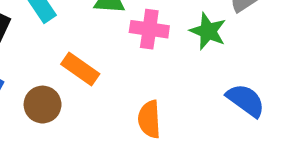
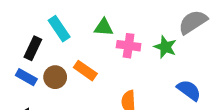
brown circle: (43, 105) -> (55, 77), moved

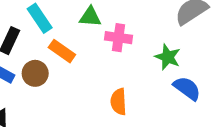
green star: (165, 47) -> (168, 57), moved
orange rectangle: (85, 71) -> (62, 51), moved

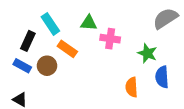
blue semicircle: (187, 88) -> (162, 77), turned -130
orange semicircle: (119, 102) -> (132, 87), moved

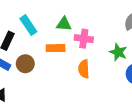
orange rectangle: (67, 49) -> (56, 48), moved, turned -36
orange semicircle: (132, 87) -> (84, 69), moved

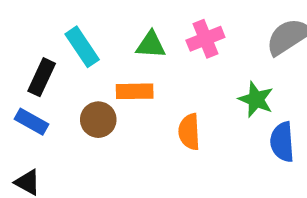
pink cross: (84, 39) -> (205, 39), moved, turned -30
brown circle: (25, 64) -> (98, 120), moved

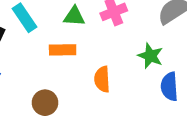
brown circle: (98, 120) -> (45, 103), moved

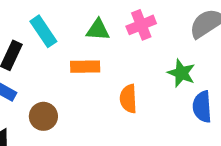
brown circle: (45, 103) -> (43, 116), moved

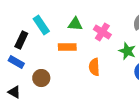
pink cross: (141, 25) -> (102, 32), moved, turned -36

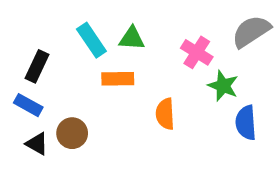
cyan rectangle: (41, 25) -> (91, 40), moved
pink cross: (102, 32) -> (197, 52), moved
black triangle: (14, 92) -> (37, 144), moved

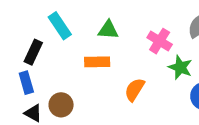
cyan rectangle: (91, 40) -> (60, 26), moved
blue rectangle: (28, 105) -> (26, 83), turned 45
orange semicircle: (165, 114) -> (135, 90), turned 35

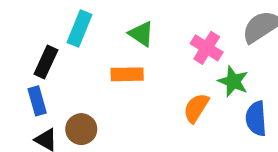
cyan rectangle: (60, 26) -> (79, 28), turned 56
green triangle: (108, 30) -> (141, 34), turned 30
orange semicircle: (135, 90) -> (196, 108), moved

